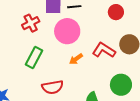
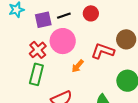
red circle: (116, 12) -> (91, 13), moved
red cross: (31, 23) -> (38, 50), moved

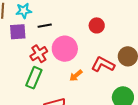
black line: (64, 16) -> (45, 26), moved
purple square: (43, 20) -> (18, 32), moved

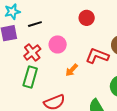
pink circle: (65, 49) -> (58, 44), size x0.7

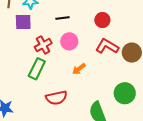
black line: (35, 24) -> (62, 18), moved
red L-shape: (97, 56) -> (107, 46), moved

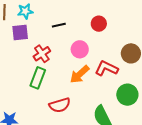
pink circle: (69, 41) -> (80, 49), moved
red L-shape: (107, 46) -> (106, 68), moved
orange arrow: (79, 69) -> (80, 74), size x1.5

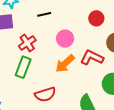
red circle: (99, 24) -> (96, 18), moved

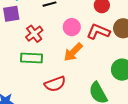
red L-shape: (92, 58) -> (98, 32), moved
green rectangle: (23, 67) -> (32, 58), turned 75

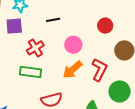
red L-shape: (98, 32) -> (99, 70), moved, turned 90

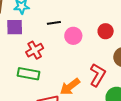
pink circle: (73, 45) -> (73, 36), moved
orange arrow: (72, 70) -> (70, 87), moved

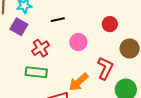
purple square: (15, 27) -> (19, 27), turned 36
pink circle: (73, 36) -> (78, 42), moved

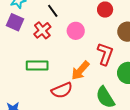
black line: (58, 20) -> (53, 11), turned 72
red cross: (41, 48) -> (42, 30), moved

